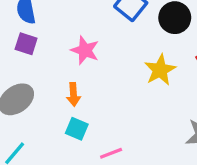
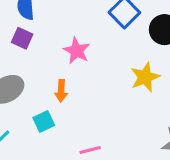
cyan square: (77, 129) -> (44, 121), moved, turned 35

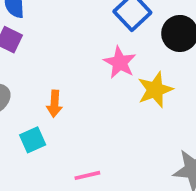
pink star: (77, 51) -> (120, 62), moved

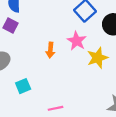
orange arrow: (54, 104) -> (50, 50), moved

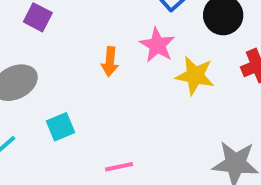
yellow star: (98, 58) -> (195, 76), turned 30

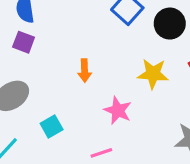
pink star: (157, 45) -> (118, 110), moved

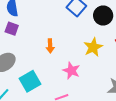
yellow star: (153, 74) -> (93, 47), turned -30
cyan square: (52, 126) -> (30, 81), size x1.5

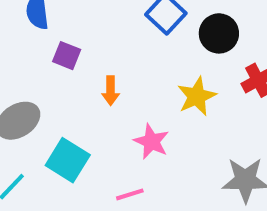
purple square: (12, 29) -> (67, 56), moved
cyan square: (30, 81) -> (68, 160), turned -30

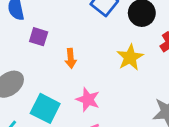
pink star: (151, 142) -> (88, 99), moved

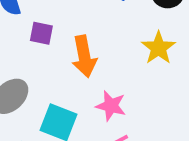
orange arrow: (71, 58) -> (84, 56), size x1.6

